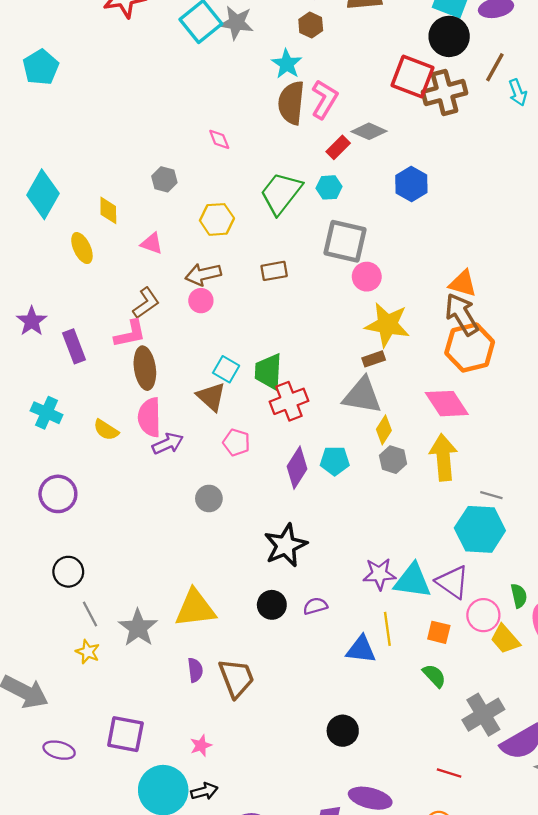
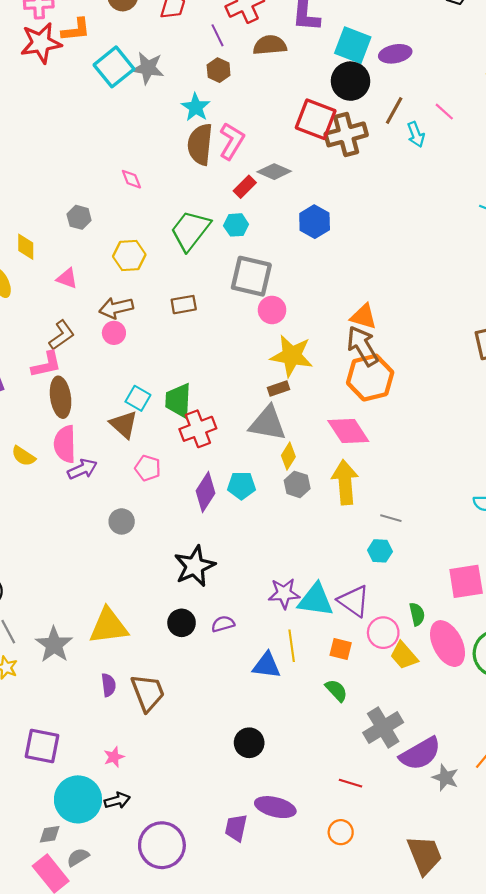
cyan hexagon: (480, 529) -> (380, 551), size x0.5

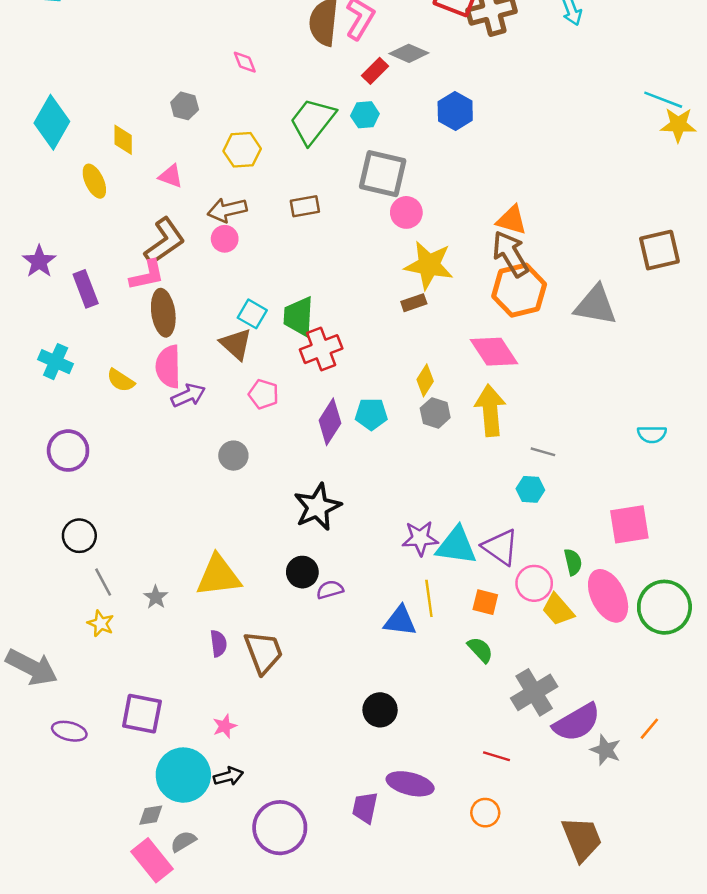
brown L-shape: (62, 335) -> (165, 241), size x1.4
gray triangle: (268, 423) -> (596, 305), moved
purple semicircle: (223, 624) -> (330, 590), moved
gray star: (54, 645) -> (156, 597), size x0.6

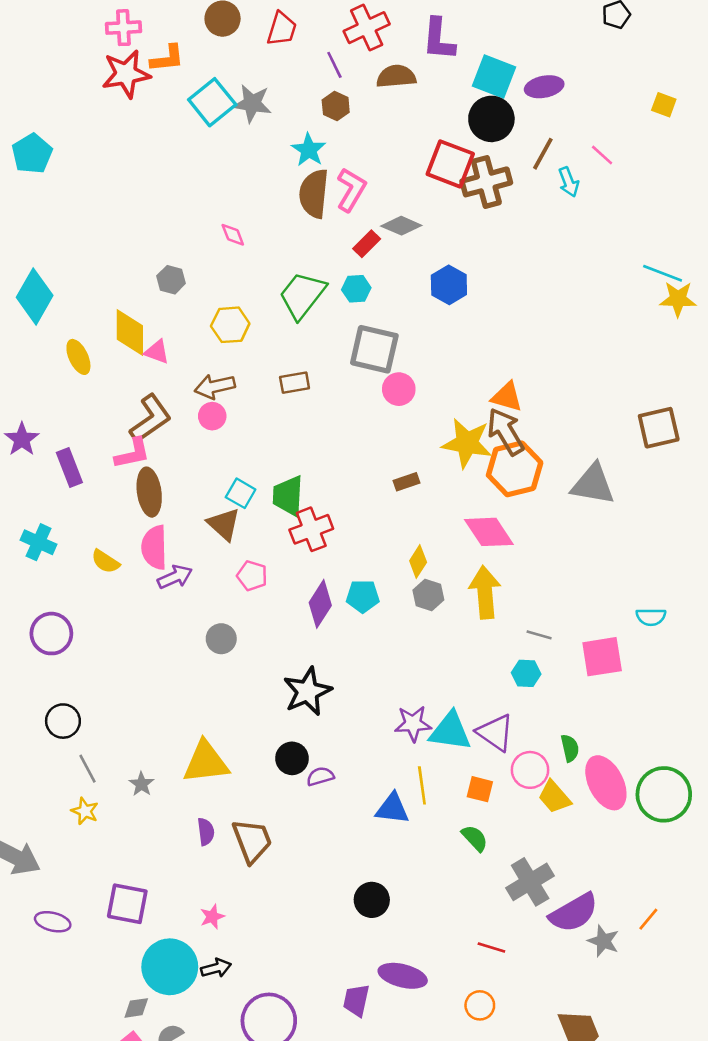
yellow diamond: (123, 140) -> (130, 332), moved, size x1.5
yellow star: (429, 265) -> (467, 443), moved
pink square: (629, 524) -> (602, 657), moved

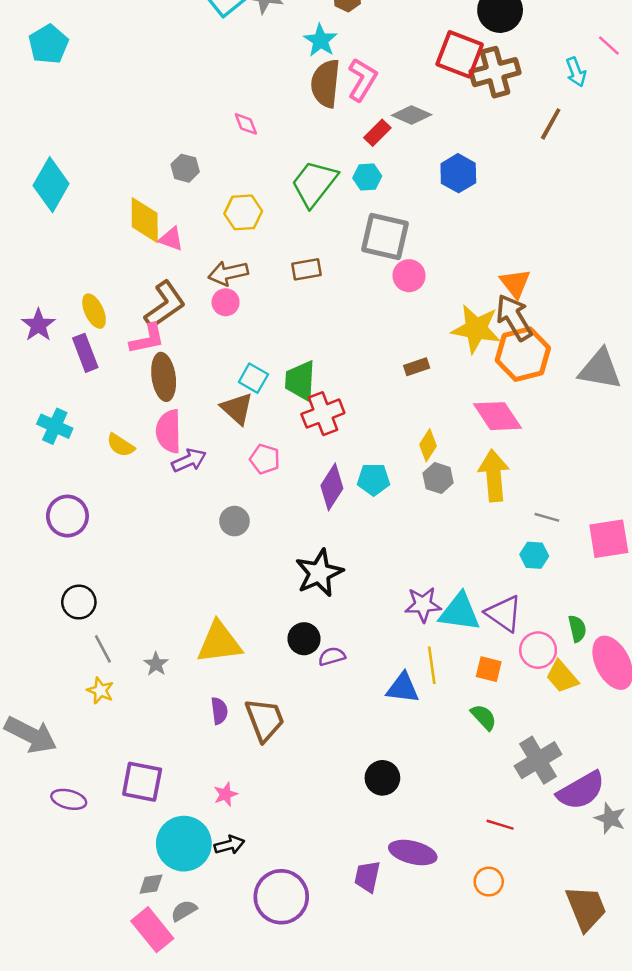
brown line: (543, 154) -> (551, 124), moved
yellow ellipse: (78, 357) -> (94, 311), moved
orange triangle: (507, 397) -> (515, 283), turned 36

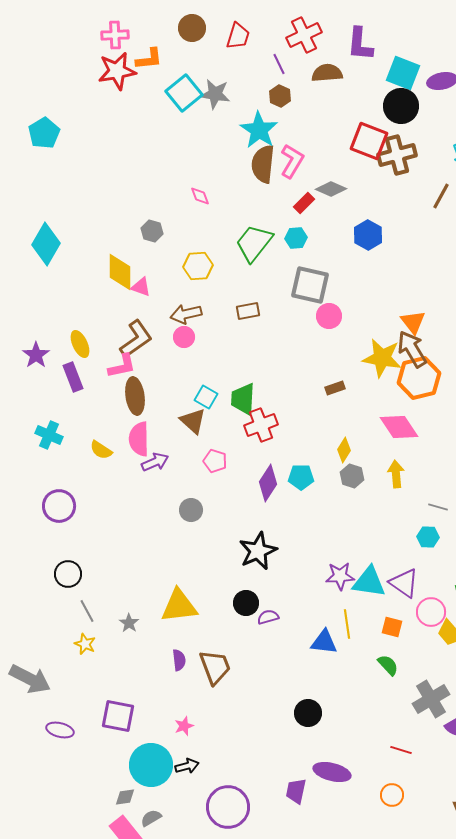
cyan star: (320, 40) -> (259, 130), size x1.4
yellow arrow: (494, 476) -> (396, 474), size x0.7

